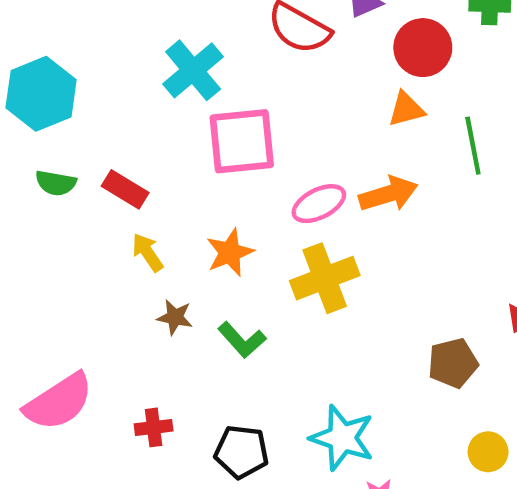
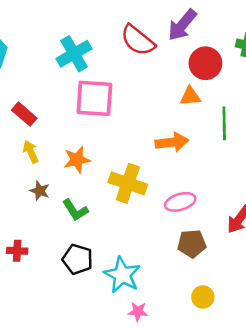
pink ellipse: (319, 204) -> (180, 202), moved
yellow cross: (325, 278) -> (128, 183), turned 30
black pentagon: (241, 452) -> (78, 259), moved

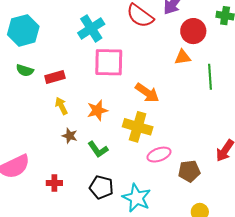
red rectangle: (24, 114) -> (55, 77), turned -54
orange arrow: (172, 142) -> (147, 93), moved, turned 45
pink ellipse: (180, 202) -> (159, 155), moved

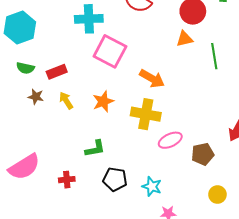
cyan cross: (91, 28) -> (89, 19), turned 36
pink square: (109, 62) -> (110, 51), turned 32
brown star: (70, 136) -> (36, 97), moved
green L-shape: (98, 149) -> (95, 149), moved, turned -60
cyan star: (137, 198) -> (152, 186), size x0.7

